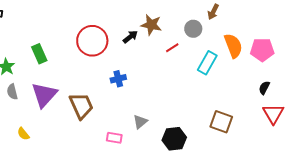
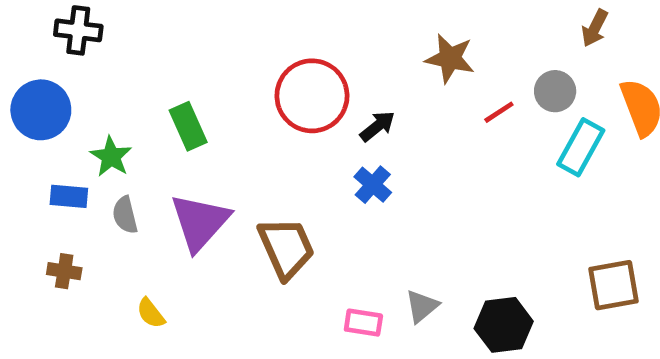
gray circle: (193, 29) -> (555, 91), moved
black arrow: (130, 37) -> (377, 126), moved
blue cross: (118, 79) -> (373, 185), turned -35
gray triangle: (140, 122) -> (422, 306), moved
brown square: (221, 122) -> (613, 285), turned -30

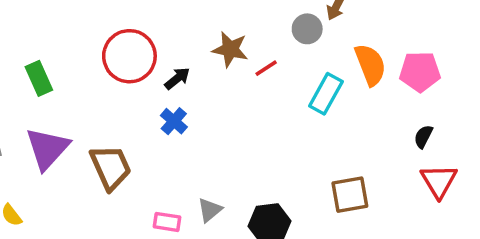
brown star: (450, 58) -> (230, 49), moved
gray circle: (555, 91) -> (307, 29), moved

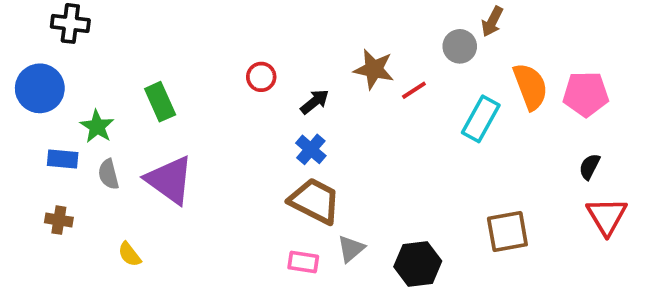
red circle: (129, 56) -> (261, 77), size x0.5
purple triangle: (47, 148) -> (170, 180), turned -36
brown trapezoid: (111, 167) -> (315, 201), moved, turned -39

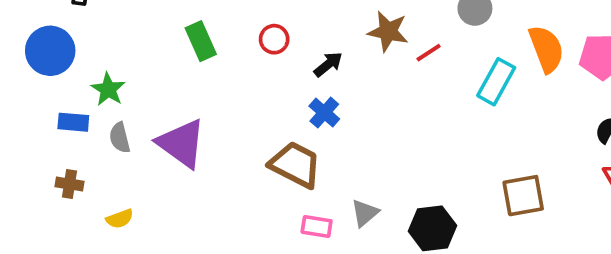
green rectangle: (160, 102) -> (201, 41), moved
brown trapezoid: (315, 201) -> (295, 165), moved
yellow semicircle: (130, 254) -> (120, 219), moved, turned -72

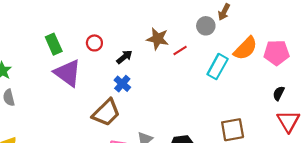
orange semicircle: (546, 49) -> (245, 48), turned 65
purple triangle: (181, 143) -> (68, 73), moved
brown trapezoid: (295, 165) -> (106, 113), turned 108

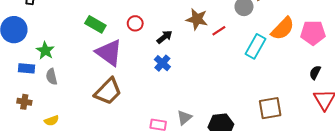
green rectangle: (54, 44) -> (95, 24), turned -36
brown trapezoid: (106, 113) -> (108, 91), moved

